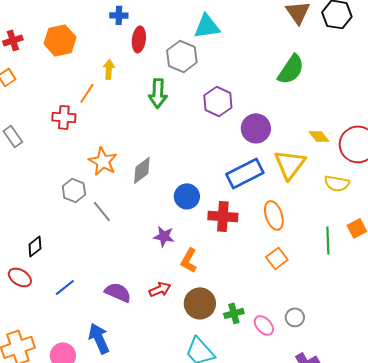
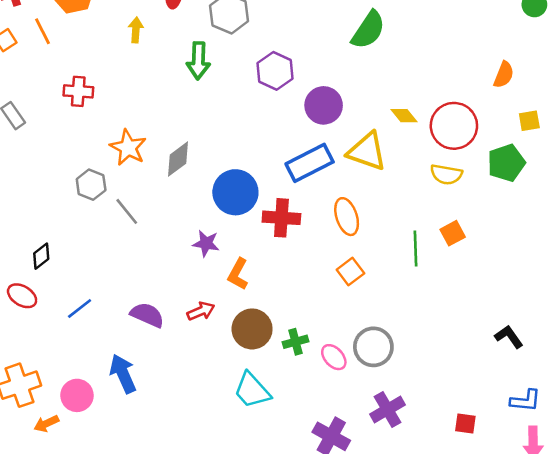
orange line: (87, 93) -> (42, 31), moved, turned -60
yellow triangle: (290, 164) -> (367, 151), turned -48
yellow semicircle: (337, 183) -> (446, 174), moved
blue circle: (187, 196) -> (235, 192), size x1.4
gray circle: (295, 317) -> (373, 347), size x1.6

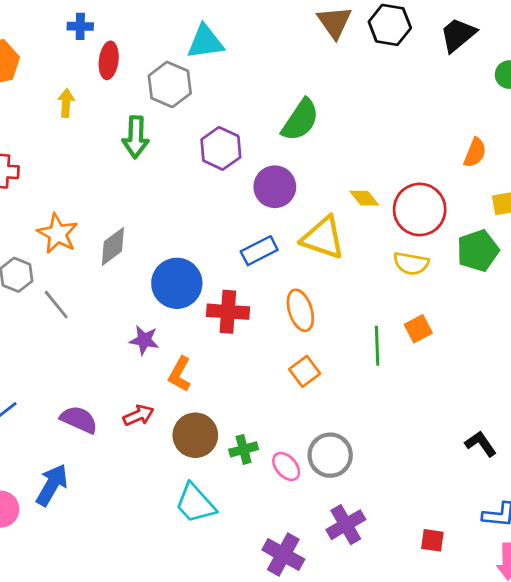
green semicircle: (368, 30) -> (300, 120), moved
blue rectangle: (310, 163) -> (259, 251), size x0.7
blue arrow: (123, 374) -> (52, 485), turned 54

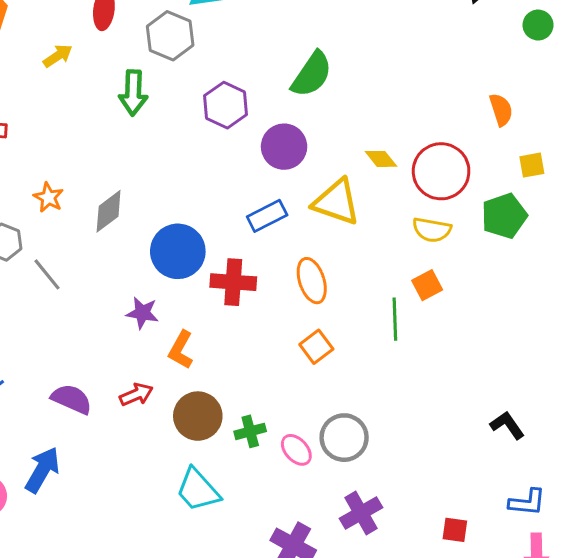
yellow arrow: (66, 103) -> (58, 56), turned 52
orange semicircle: (475, 153) -> (501, 110), turned -40
orange star: (58, 234) -> (48, 197), size x0.7
orange square: (418, 329) -> (427, 285), moved

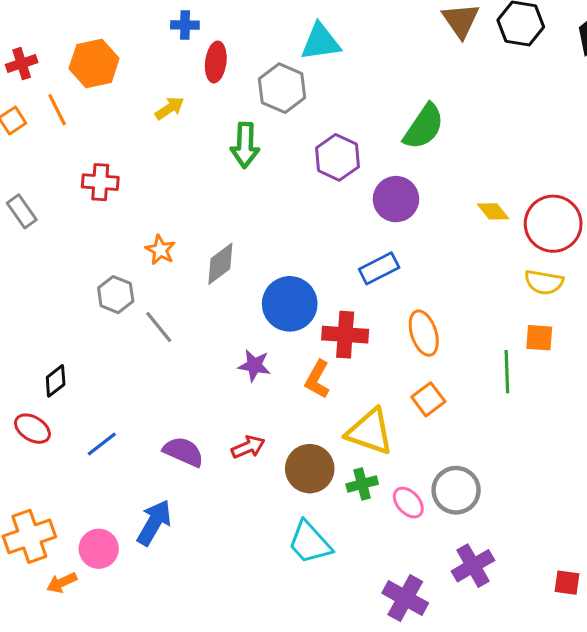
yellow triangle: (336, 202) -> (370, 432), moved
orange square: (427, 285) -> (539, 338), turned 32
orange L-shape: (181, 350) -> (317, 379), moved

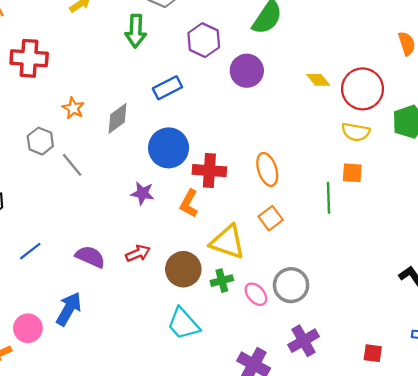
red cross: (100, 182) -> (29, 58), size x1.4
blue rectangle: (379, 268) -> (167, 88), moved

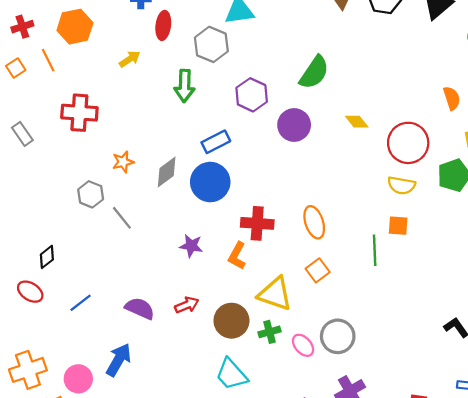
yellow diamond: (318, 80) -> (357, 122), moved
orange star: (73, 108) -> (123, 162), turned 30
blue circle: (169, 148) -> (210, 182), moved

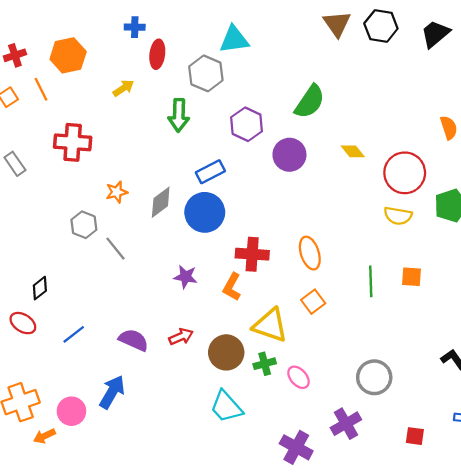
orange square: (398, 226) -> (411, 277), moved
gray circle: (338, 336) -> (374, 377), moved

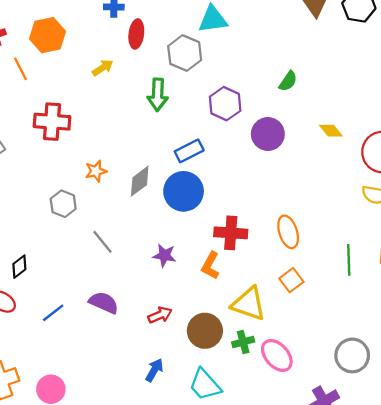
green semicircle: (310, 102) -> (288, 81), size x0.6
gray line: (116, 249) -> (103, 242), moved
purple semicircle: (134, 340) -> (104, 303), moved
pink ellipse: (299, 377) -> (277, 355), size x1.4
blue arrow: (112, 392) -> (154, 370), moved, size x0.7

